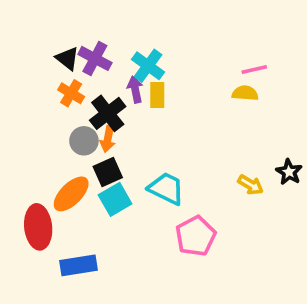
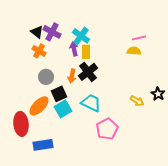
black cross: (108, 113) -> (88, 72), moved
orange arrow: (108, 139) -> (72, 76), moved

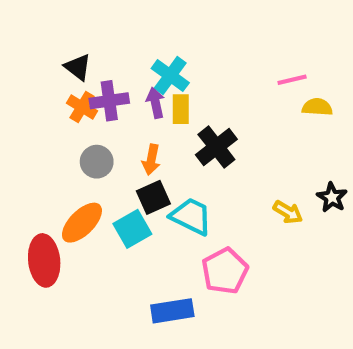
purple cross: (52, 32) -> (109, 101), moved, turned -36
yellow semicircle: (134, 51) -> (317, 107), moved
black cross: (88, 72) -> (216, 147), moved
black square: (59, 94) -> (153, 197), moved
blue rectangle: (43, 145) -> (172, 311), moved

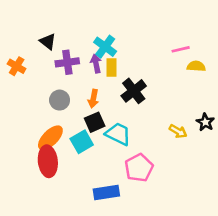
orange cross: (82, 107) -> (17, 66), moved
red ellipse: (44, 260) -> (48, 161), moved

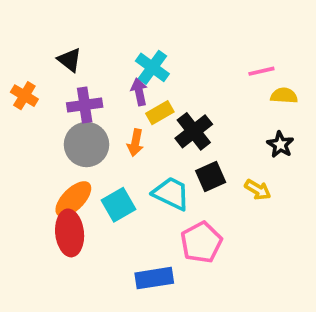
purple cross: (67, 62) -> (85, 105), moved
yellow rectangle: (112, 68) -> (160, 113), moved, turned 60
gray circle: (60, 100) -> (87, 145), size x1.5
black square: (95, 122) -> (211, 177), moved
black star: (205, 122) -> (280, 145), moved

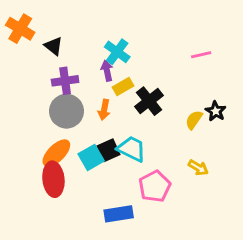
orange cross: (24, 96) -> (20, 29), moved, size x1.4
yellow semicircle: (284, 96) -> (194, 120), moved, turned -60
black square: (211, 177) -> (108, 150), moved
yellow arrow: (258, 190) -> (198, 168), moved

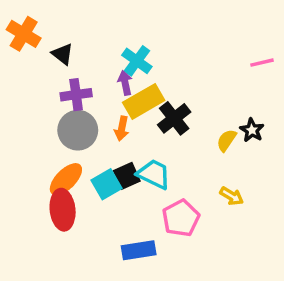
pink line: (201, 55) -> (262, 63), moved
yellow rectangle: (123, 87) -> (144, 101), size x1.6

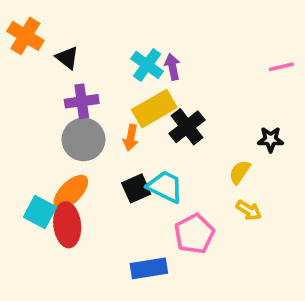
purple arrow: (125, 83) -> (172, 67), moved
black star: (252, 130) -> (271, 139), turned -30
yellow semicircle: (227, 140) -> (240, 172), moved
cyan square: (106, 184) -> (40, 212), moved, turned -32

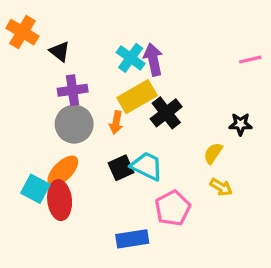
purple arrow: (172, 67) -> (153, 60), size x1.4

